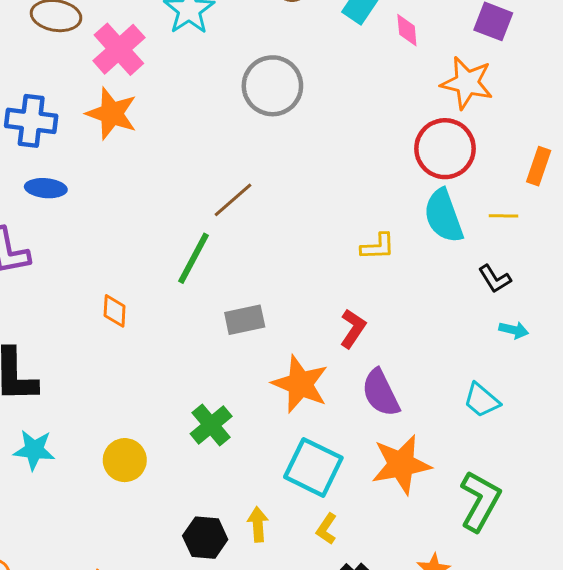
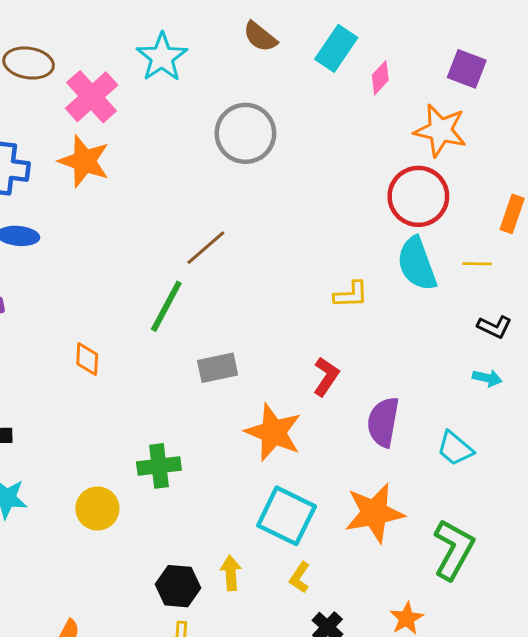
pink diamond: (407, 30) -> (380, 78), turned 48
black L-shape: (495, 279) -> (495, 327), moved, turned -32
purple semicircle: (381, 393) -> (383, 422), moved, turned 36
green cross: (211, 425) -> (159, 466), moved, turned 33

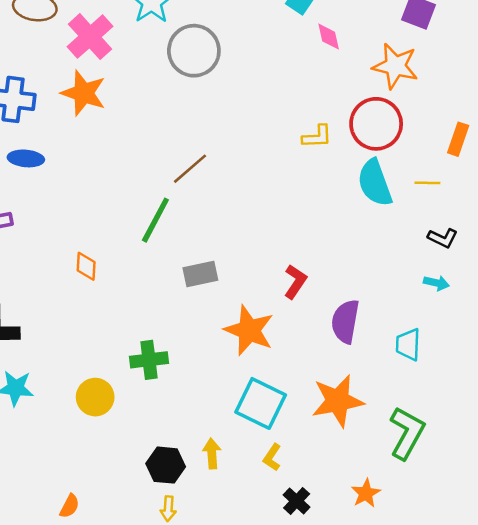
pink diamond: (380, 78) -> (329, 37), moved, turned -56
gray circle: (245, 133) -> (194, 51), moved
yellow L-shape: (351, 295) -> (317, 137), moved
cyan trapezoid: (455, 448) -> (408, 344), turned 52

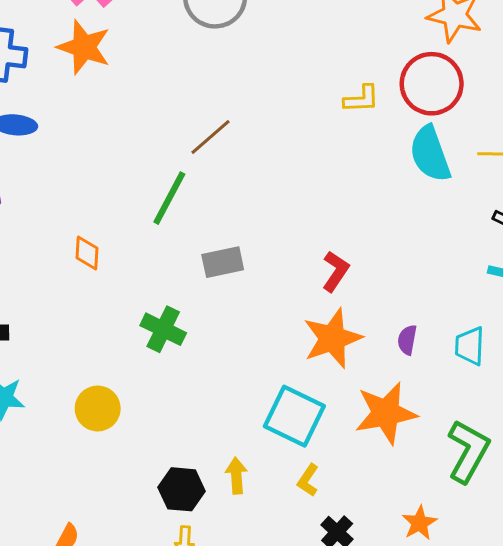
purple semicircle: (345, 321) -> (407, 340), moved, size x0.6
orange star: (249, 330) -> (332, 338), moved, turned 30
green cross: (149, 360) -> (163, 329), moved, turned 33

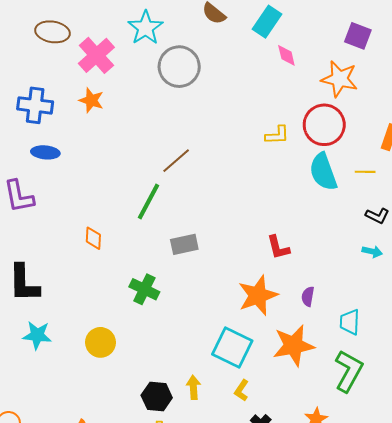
orange star: (84, 47) -> (91, 100), size x0.7
red L-shape: (336, 271) -> (278, 247), moved, turned 132
cyan trapezoid: (470, 346) -> (350, 322), moved

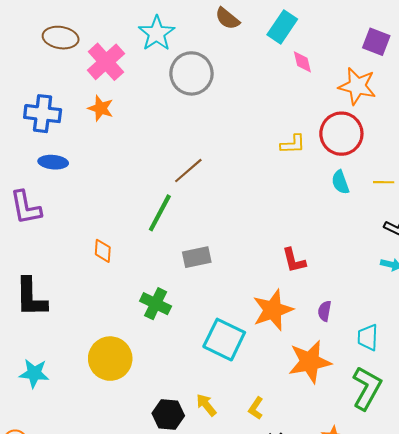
cyan semicircle: (323, 172) -> (340, 182), size x0.6
cyan star: (37, 335) -> (34, 373), moved
yellow circle: (100, 342) -> (110, 359), size x1.4
cyan square: (232, 348) -> (224, 340), moved
yellow arrow: (193, 387) -> (206, 405), turned -35

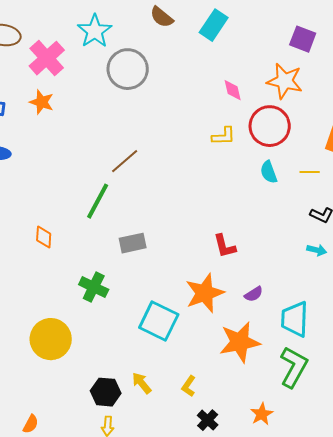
pink diamond: (302, 62) -> (233, 90), moved
purple semicircle: (325, 311) -> (254, 294), turned -132
cyan trapezoid: (368, 337) -> (295, 319), size x1.4

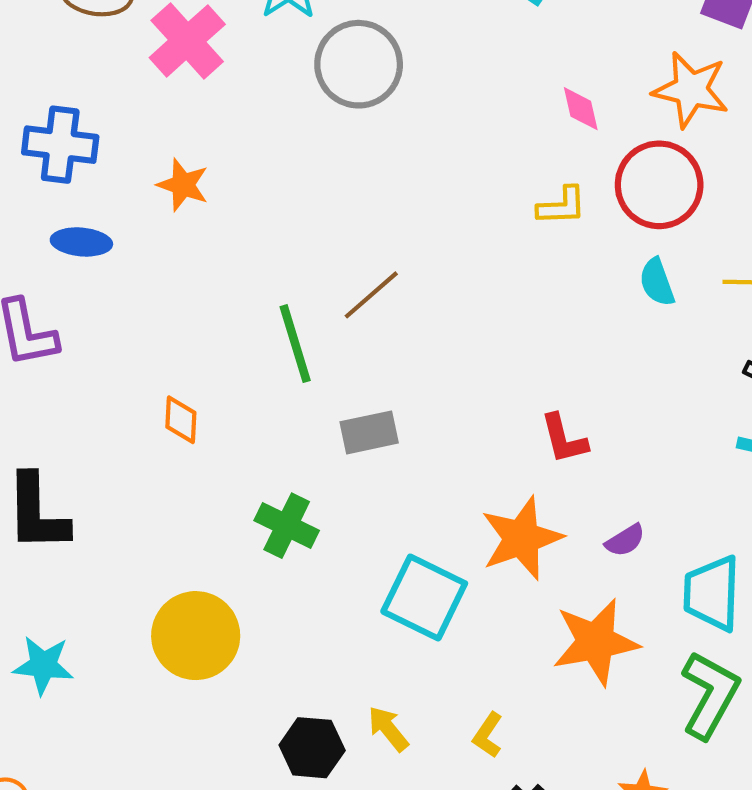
orange star: (42, 102) -> (183, 185), moved
brown line: (125, 161) -> (371, 295), moved
green line: (98, 201) -> (295, 344), turned -45

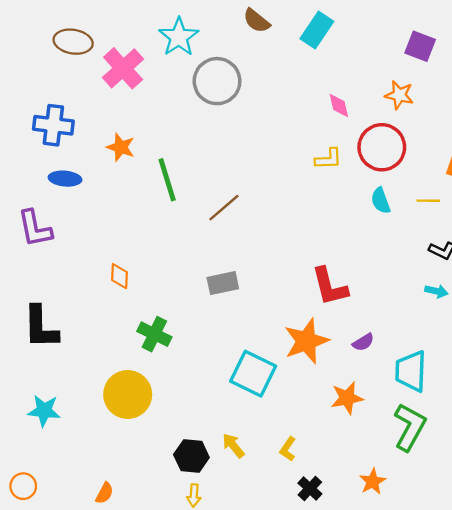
orange star: (691, 90) -> (399, 95), size x0.7
green line: (295, 344) -> (167, 180), moved
red L-shape: (564, 439) -> (330, 287), size x1.4
green cross: (287, 526) -> (154, 334), moved
orange star: (596, 642) -> (347, 398), size x0.7

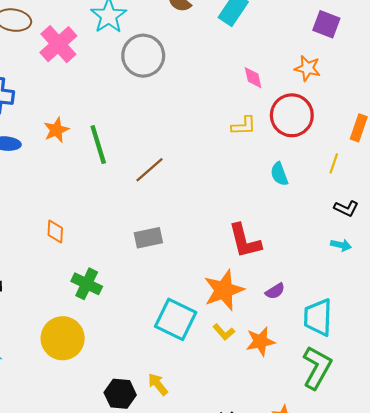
orange star: (121, 147) -> (56, 130), moved, turned 30
cyan semicircle: (381, 201) -> (279, 174), moved
yellow line: (428, 201) -> (334, 163), turned -72
yellow L-shape: (288, 449) -> (224, 332), moved, turned -75

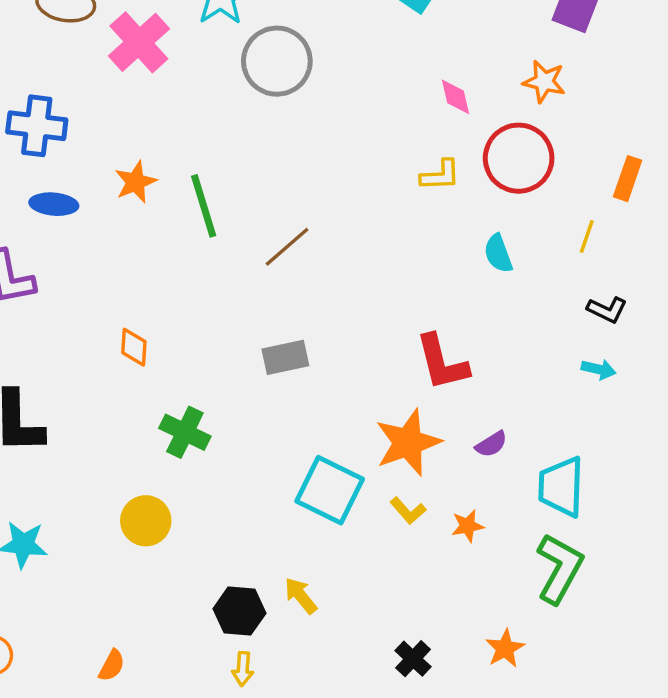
yellow circle: (63, 338) -> (146, 521), size x0.7
orange star: (260, 341) -> (468, 526), size x0.7

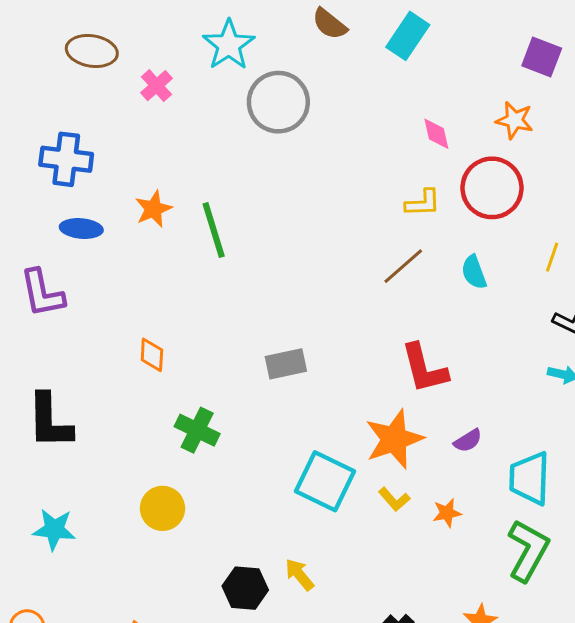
pink cross: (139, 42) -> (156, 86), size x0.6
brown line: (287, 247) -> (403, 266), moved

